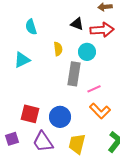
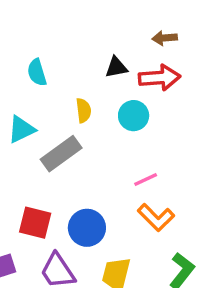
black triangle: (77, 24) -> (116, 67), turned -32
gray rectangle: (74, 74) -> (61, 154), moved, turned 45

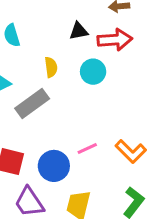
pink line: (146, 179) -> (87, 148), moved
orange L-shape: (156, 217) -> (131, 151), moved

